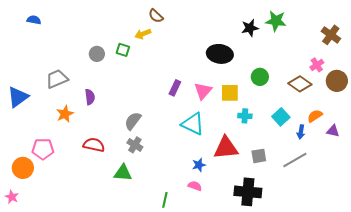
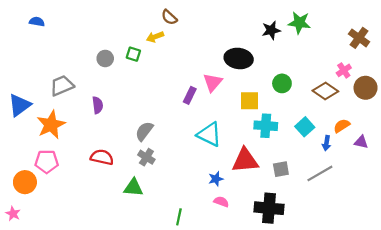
pink triangle: (203, 91) -> (213, 82), moved
orange star: (65, 114) -> (51, 125), moved, size x1.5
cyan cross: (245, 116) -> (266, 126), size x1.5
pink semicircle: (195, 186) -> (221, 202), moved

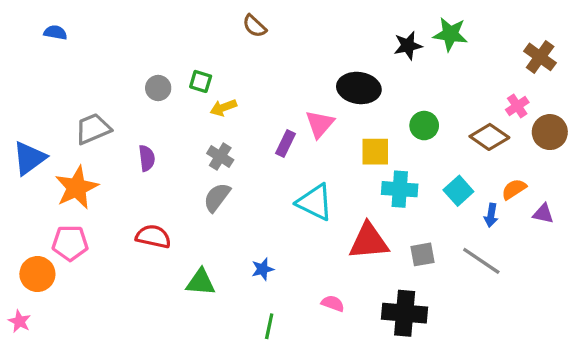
yellow arrow: (155, 37) -> (223, 108), moved
gray cross: (146, 157) -> (220, 157), moved
gray line: (320, 173) -> (481, 261), turned 64
blue star: (216, 179) -> (263, 269), moved

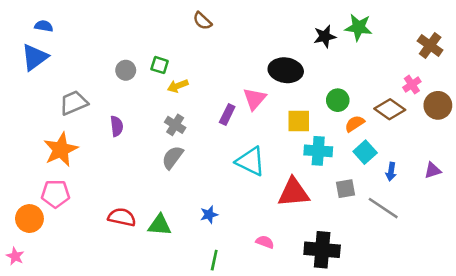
blue triangle: (29, 158) -> (35, 57), moved
orange semicircle: (514, 189) -> (355, 124), moved
purple triangle: (543, 214) -> (433, 170), turned -30
red semicircle: (153, 236) -> (122, 217), moved
gray square: (423, 254) -> (346, 189), moved

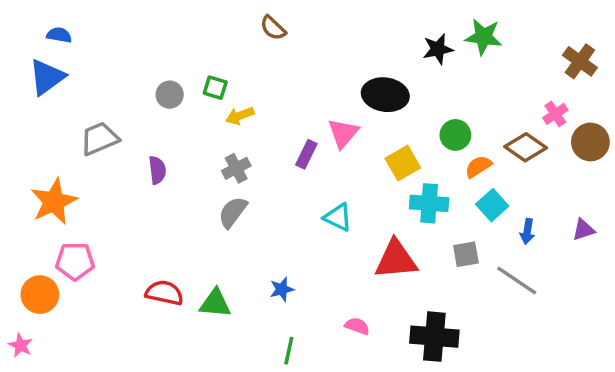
yellow square: (299, 121) -> (403, 163), turned -30
gray cross: (175, 125) -> (236, 168), turned 30
orange star: (61, 150) -> (54, 202), moved
cyan triangle: (251, 161) -> (338, 217), size x0.7

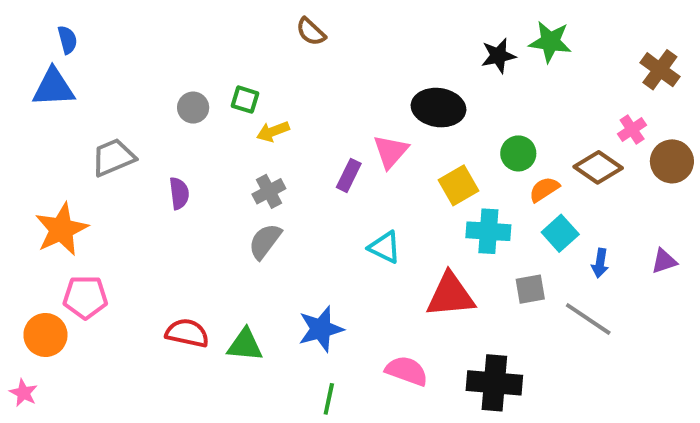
blue semicircle: (59, 35) -> (67, 40), turned 65
blue triangle: (47, 77) -> (53, 88), turned 33
blue star: (282, 289) -> (321, 329), size x1.6
pink semicircle: (357, 326) -> (407, 371), size x1.5

